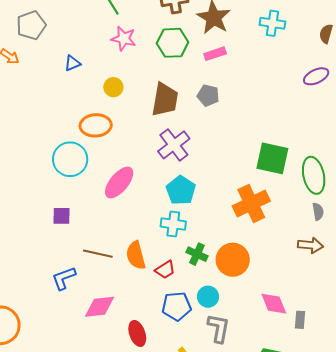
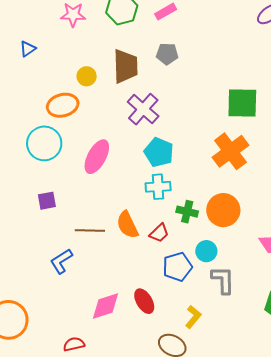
yellow circle: (113, 87) -> (87, 76), moved
pink diamond: (99, 307) -> (106, 306), moved

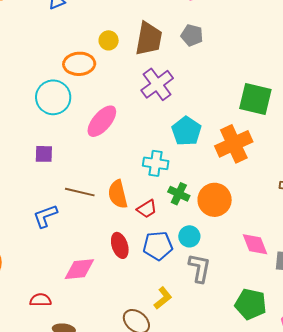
cyan pentagon: (159, 152) -> (186, 131), moved
red ellipse: (144, 301) -> (120, 245), moved

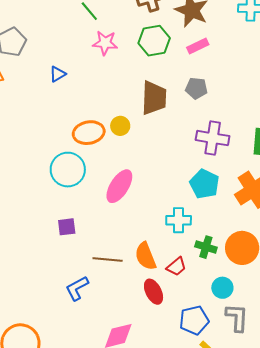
yellow circle: (109, 40) -> (120, 126), moved
purple cross: (157, 84) -> (213, 138), moved, turned -36
red ellipse: (120, 245) -> (154, 292), moved
blue pentagon: (158, 246) -> (194, 320), moved

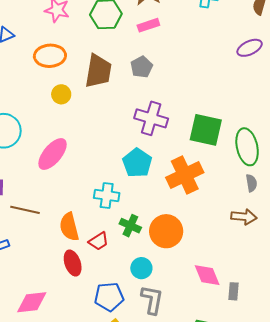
gray pentagon: (196, 88) -> (142, 67), turned 30
orange ellipse: (89, 133) -> (50, 56), moved
brown line: (108, 259) -> (25, 210), moved

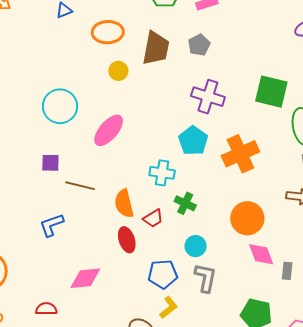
green square: (206, 130) -> (271, 92), moved
orange circle: (166, 231) -> (247, 218), moved

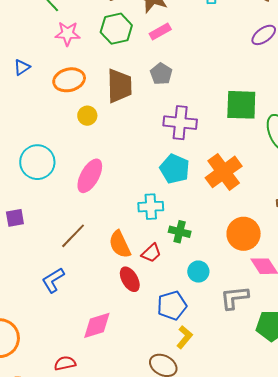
purple square: (50, 163) -> (15, 218), moved
brown line: (80, 186) -> (73, 236), turned -48
gray L-shape: (206, 278) -> (234, 298), moved, turned -96

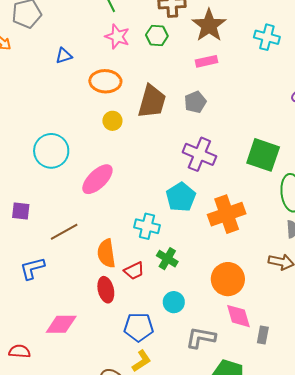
green hexagon: (116, 29) -> (157, 36), moved, size x0.7
purple square: (15, 218) -> (21, 211), moved

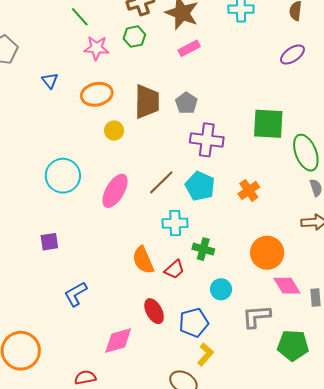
blue triangle: (64, 56) -> (50, 81), turned -36
gray pentagon: (195, 102) -> (186, 103), moved
orange cross: (227, 214) -> (249, 190), size x0.6
brown line: (64, 232) -> (161, 182), moved
red ellipse: (106, 290) -> (154, 311), moved

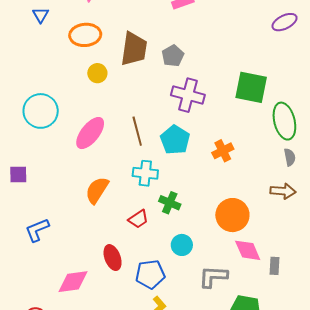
brown line: (161, 182) -> (137, 131), turned -68
orange semicircle: (143, 260) -> (97, 190), moved, turned 48

